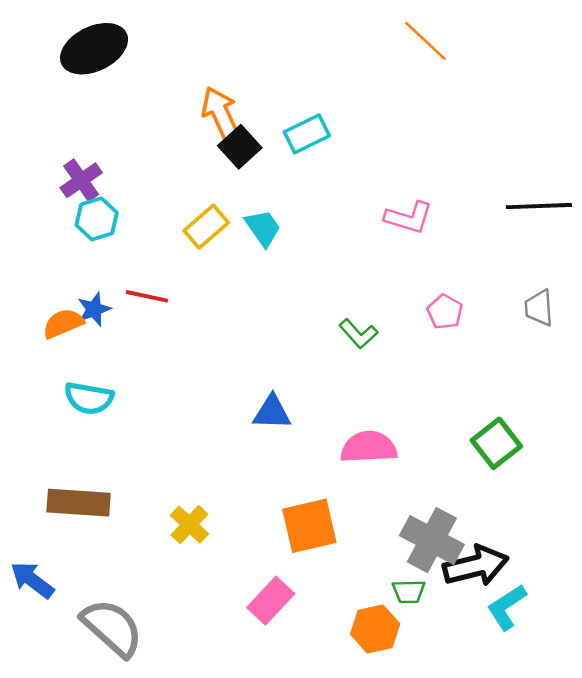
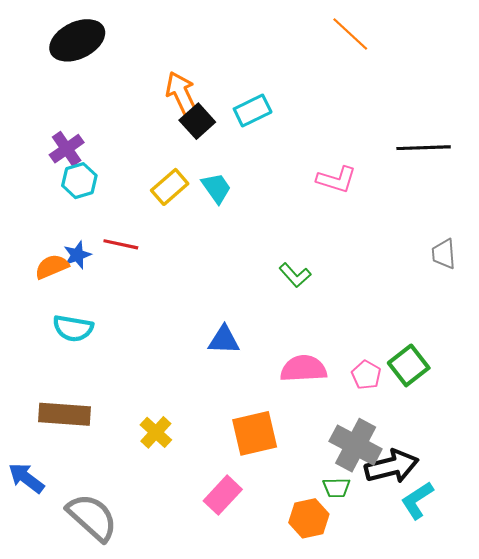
black line: (539, 206) -> (424, 148), moved
pink pentagon: (445, 312) -> (366, 375), moved

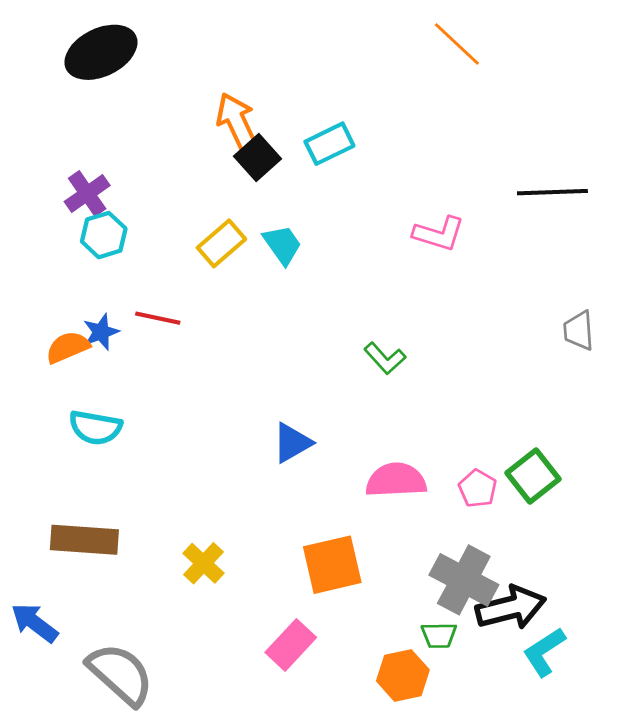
blue triangle: (224, 340) -> (292, 443), turned -32

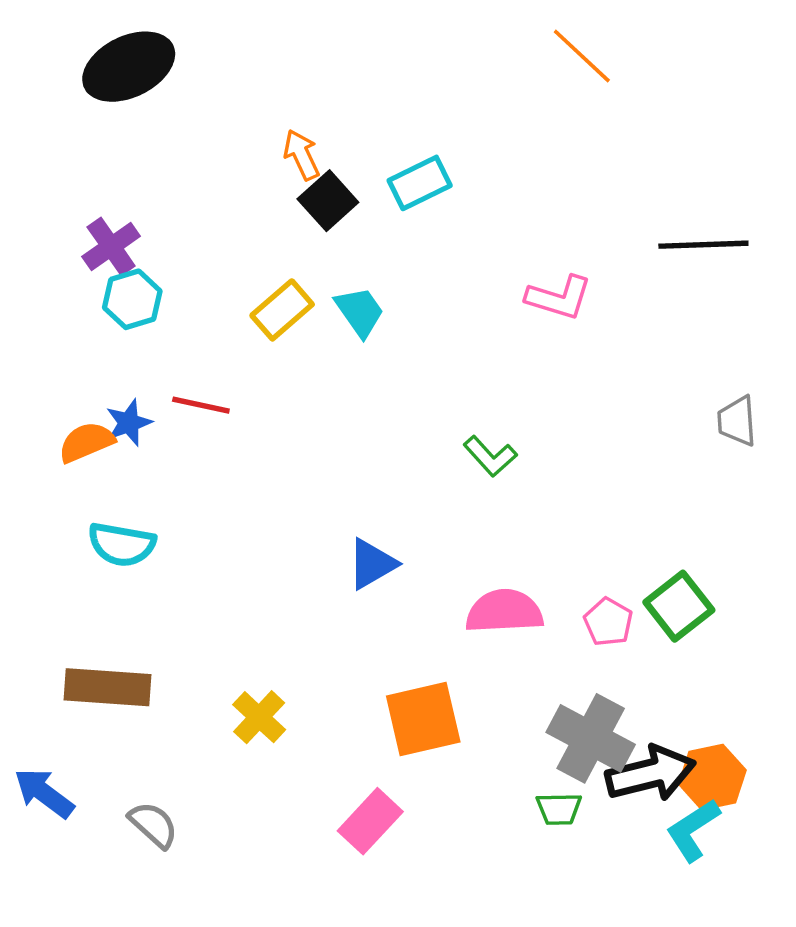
orange arrow: (237, 122) -> (301, 155), size x0.7
gray semicircle: (120, 674) -> (153, 825), moved, size x0.6
orange hexagon: (403, 675) -> (712, 777), moved

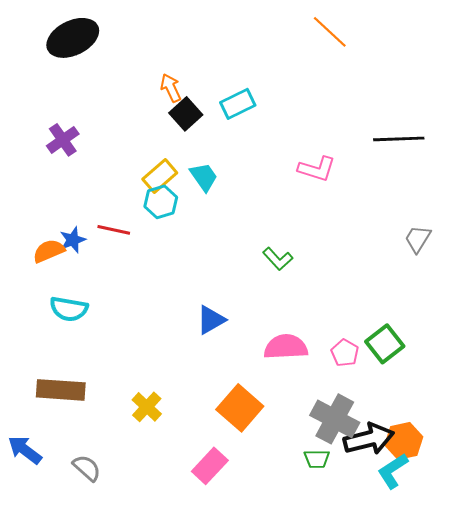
cyan hexagon: (132, 299) -> (161, 202), moved
gray trapezoid: (737, 421) -> (418, 239), turned 36
orange square: (423, 719) -> (240, 408), turned -36

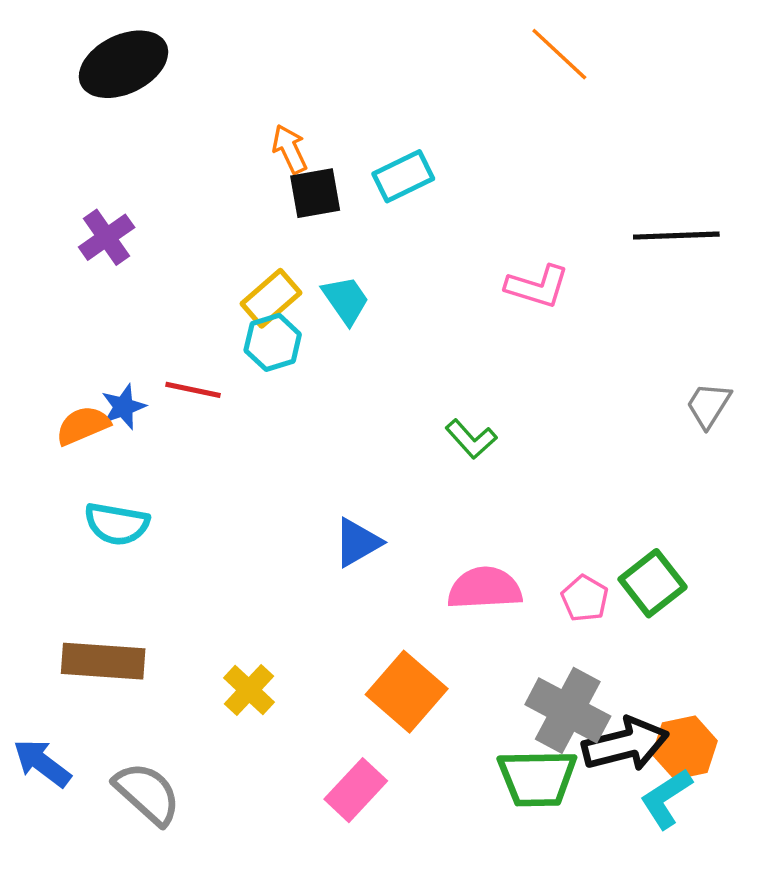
black square: (186, 114) -> (315, 193), turned 32
green trapezoid: (317, 459) -> (537, 778), size x1.8
gray semicircle: (87, 468) -> (147, 793), size x1.4

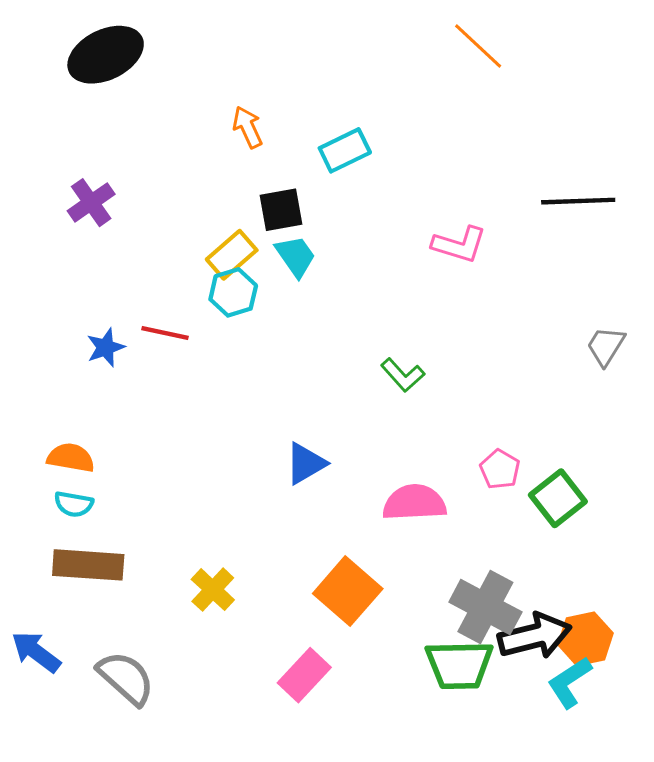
black square: (315, 193) -> (281, 210), moved
orange semicircle: (83, 425) -> (71, 458), moved, turned 33
cyan semicircle: (117, 524) -> (74, 504), moved, size x0.7
pink pentagon: (585, 598) -> (500, 469), moved

